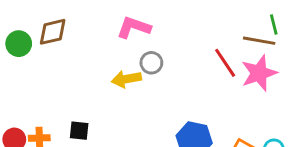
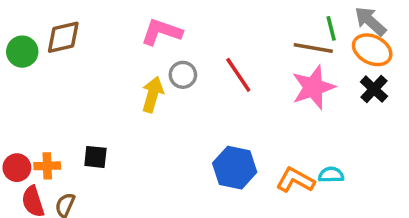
red line: (225, 63) -> (238, 75), moved
yellow arrow: (126, 79) -> (153, 94), turned 116

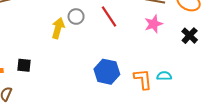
pink star: (313, 87) -> (154, 24), size x0.7
black cross: (374, 89) -> (190, 36), moved
orange L-shape: (295, 180) -> (143, 79), turned 55

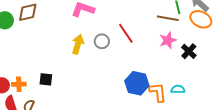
gray circle: (76, 17) -> (102, 41), moved
black cross: (190, 36) -> (189, 51), moved
blue hexagon: (107, 72) -> (137, 83), moved

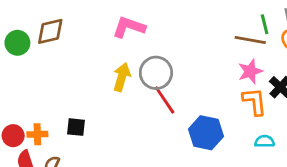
red line: (126, 33) -> (165, 100), moved
gray circle: (102, 41) -> (156, 73), size x1.5
orange L-shape: (158, 92) -> (255, 101), moved

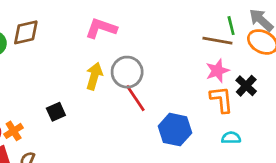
black square: (76, 127) -> (56, 112), moved, turned -30
orange cross: (37, 134) -> (14, 131), turned -30

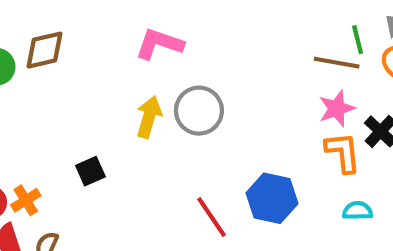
red line: (135, 98) -> (211, 217), moved

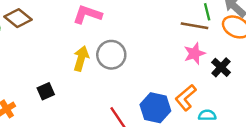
brown diamond: (45, 50) -> (18, 18), turned 52
orange L-shape: (343, 152) -> (186, 98), moved, turned -124

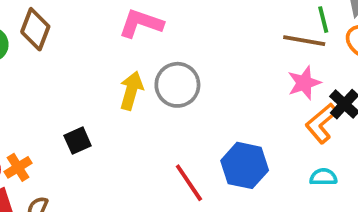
brown diamond: (18, 18) -> (35, 29), turned 72
orange L-shape: (186, 98) -> (321, 123), moved

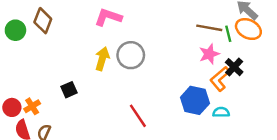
green line: (323, 20) -> (228, 34), moved
blue hexagon: (245, 165) -> (195, 100), moved

